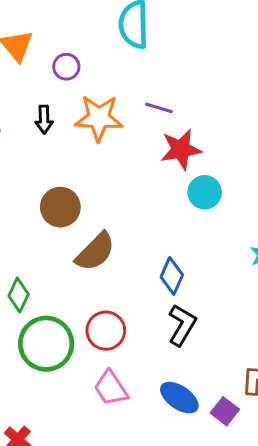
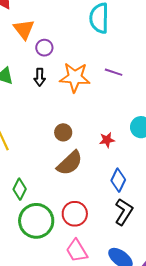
purple circle: (66, 67) -> (44, 48), moved
red star: (181, 149) -> (107, 140), moved, size x0.6
brown circle: (60, 207) -> (63, 132), moved, size x0.7

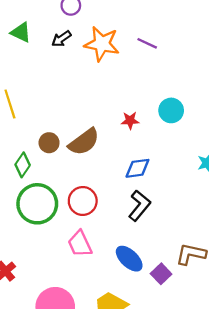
black arrow: (40, 77) -> (61, 39), turned 48
brown circle: (63, 132) -> (49, 143), moved
blue diamond: (118, 180) -> (137, 168), turned 50

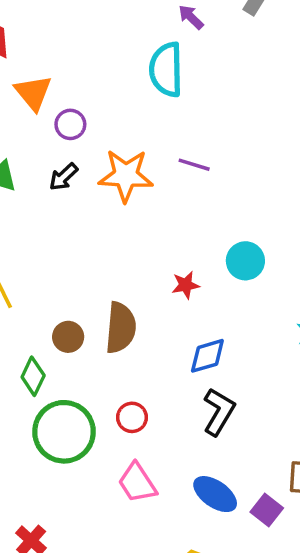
brown semicircle: (84, 142) -> (121, 328), turned -40
red circle: (83, 201) -> (132, 417), size x0.7

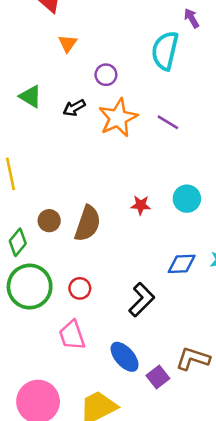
orange triangle: (33, 93) -> (68, 43), size x0.7
purple circle: (70, 124) -> (106, 75), moved
orange star: (126, 176) -> (118, 118), turned 30
blue diamond: (207, 356) -> (182, 264), moved

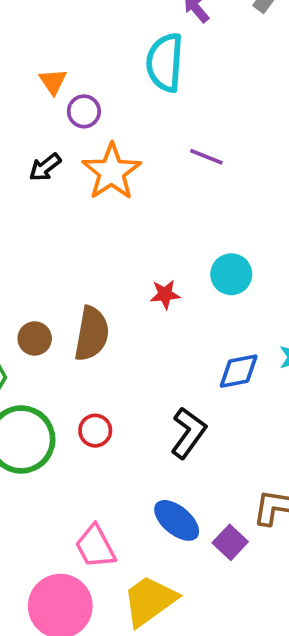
orange triangle: (68, 43) -> (53, 82), moved
purple line: (168, 122) -> (206, 157), moved
pink trapezoid: (72, 335) -> (95, 547), moved

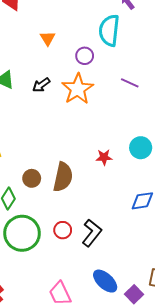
purple circle: (84, 111) -> (85, 56), moved
black L-shape: (188, 433) -> (92, 233), moved

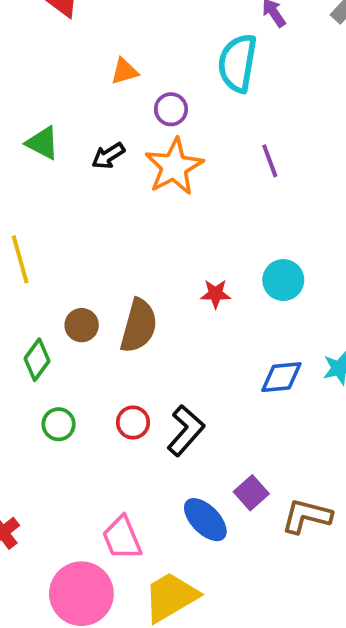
orange triangle: (48, 38) -> (124, 71), turned 42
purple circle: (85, 56) -> (171, 109), moved
purple line: (130, 83) -> (270, 161), turned 42
green circle: (22, 233) -> (59, 424), size x0.5
purple square: (134, 294) -> (251, 493), moved

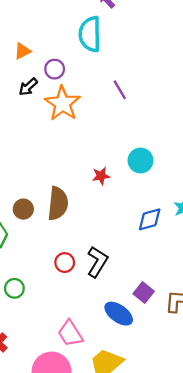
black arrow: (108, 156) -> (28, 87), moved
green circle: (59, 424) -> (14, 288), moved

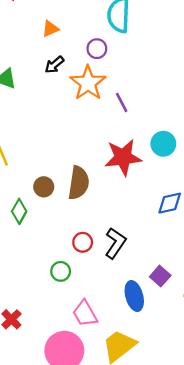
purple circle: (55, 69) -> (97, 49), moved
purple line: (120, 90) -> (122, 102), moved
red star: (101, 176) -> (123, 157), size x2.0
green circle: (14, 288) -> (61, 271), moved
blue ellipse: (119, 314) -> (134, 296), turned 36

